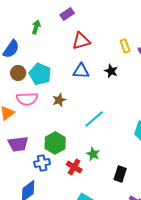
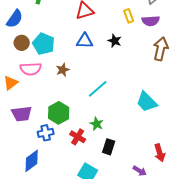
black rectangle: (120, 174) -> (109, 147), moved

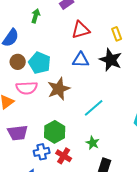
yellow rectangle: (129, 16) -> (117, 34), moved
black star: (115, 41) -> (111, 60), size x1.6
brown star: (63, 70) -> (59, 89), size x1.6
red cross: (78, 137) -> (64, 156), moved

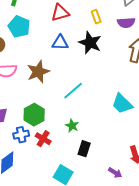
cyan pentagon: (40, 63) -> (19, 27), moved

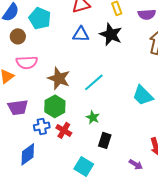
brown star: (38, 72) -> (59, 78), moved, turned -30

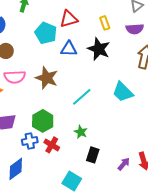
cyan pentagon: (40, 18) -> (46, 33), moved
brown star: (59, 78) -> (47, 78), moved
cyan trapezoid: (143, 95) -> (123, 92), moved
purple arrow: (136, 164) -> (124, 164), moved, turned -80

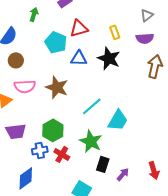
cyan trapezoid: (123, 92) -> (118, 120), moved, turned -105
green star: (81, 132) -> (91, 141), size x1.6
purple arrow: (124, 164) -> (123, 174), moved

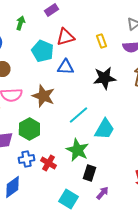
black star: (109, 58) -> (104, 78), moved, turned -30
green hexagon: (53, 130) -> (29, 129), moved
purple arrow: (123, 174) -> (102, 193), moved

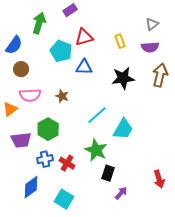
green arrow: (20, 23) -> (39, 23), size x1.5
brown star: (43, 96) -> (62, 96), size x0.6
cyan square: (68, 199) -> (64, 199), moved

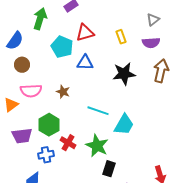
cyan line: (97, 115) -> (98, 111), turned 60
red cross: (67, 163) -> (68, 143), moved

